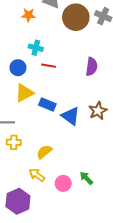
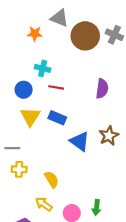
yellow triangle: (24, 93) -> (30, 117), turned -30
blue rectangle: (47, 104) -> (57, 118), moved
yellow semicircle: (44, 152) -> (52, 179), turned 98
green arrow: (86, 178) -> (96, 207), turned -128

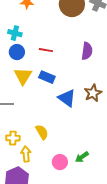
cyan cross: (43, 68) -> (15, 33), moved
yellow cross: (19, 169) -> (13, 138), moved
yellow arrow: (44, 204) -> (26, 154), moved, turned 49
green arrow: (96, 207) -> (82, 157), turned 48

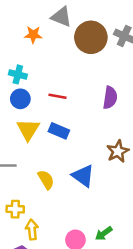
blue triangle: (67, 98) -> (83, 176), moved
yellow semicircle: (42, 132) -> (46, 180), moved

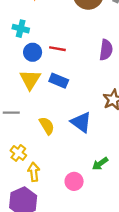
blue circle: (20, 99) -> (33, 52), moved
yellow cross: (15, 209) -> (18, 153), turned 35
green arrow: (104, 233) -> (100, 164), moved

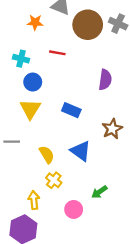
red line: (57, 49) -> (57, 53), moved
blue rectangle: (59, 81) -> (71, 110), moved
yellow cross: (18, 153) -> (54, 180), moved

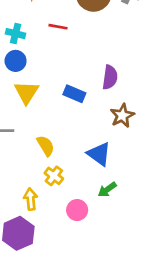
purple semicircle: (105, 80) -> (110, 77), moved
blue circle: (33, 82) -> (16, 61), moved
blue triangle: (81, 151) -> (99, 154), moved

